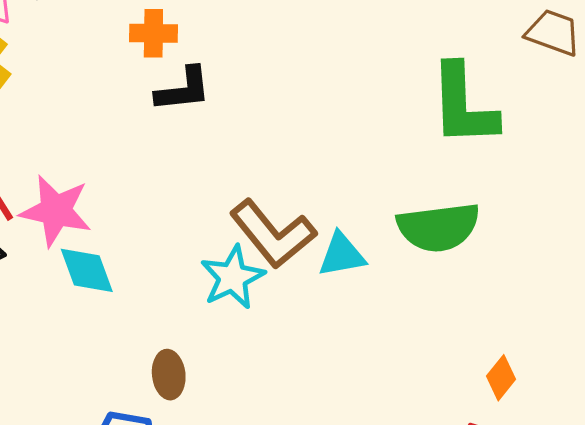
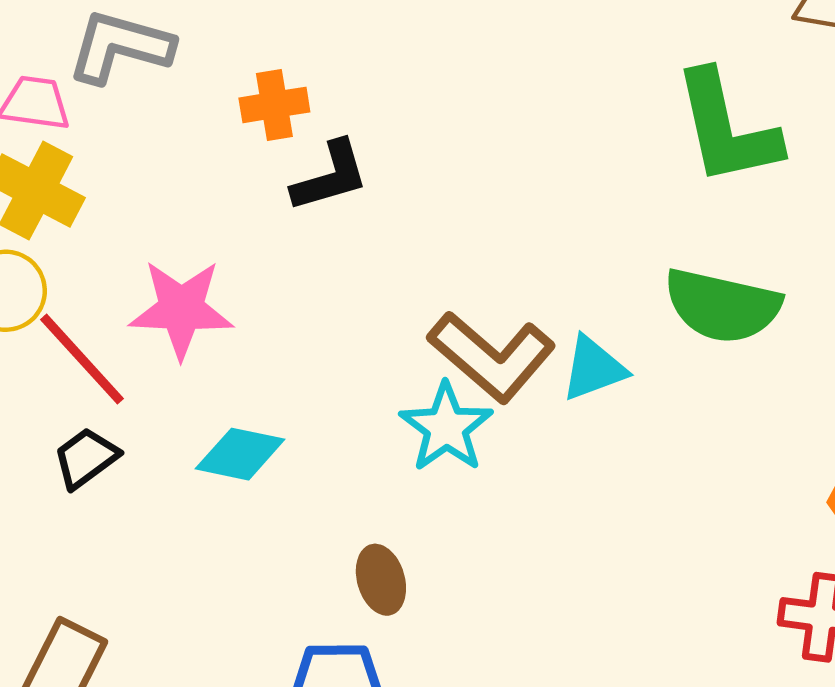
pink star: (56, 211) -> (181, 309), moved
green semicircle: (438, 227) -> (722, 306), turned 30
cyan diamond: (87, 270) -> (240, 454), turned -48

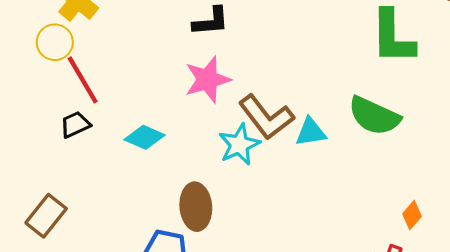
pink star: (181, 309) -> (207, 80), moved, turned -30
brown ellipse: (381, 580) -> (196, 207), size x1.5

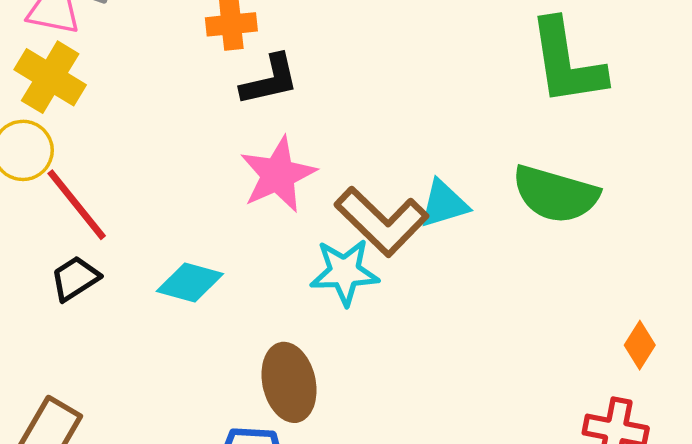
cyan triangle: (311, 132) -> (444, 204), moved
cyan star: (239, 145) -> (345, 272), turned 30

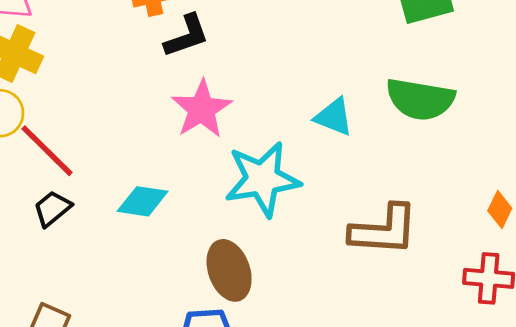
cyan triangle: (444, 204) -> (334, 117), turned 45
brown L-shape: (382, 221) -> (384, 230), moved, turned -34
cyan star: (345, 272) -> (262, 179), size x1.4

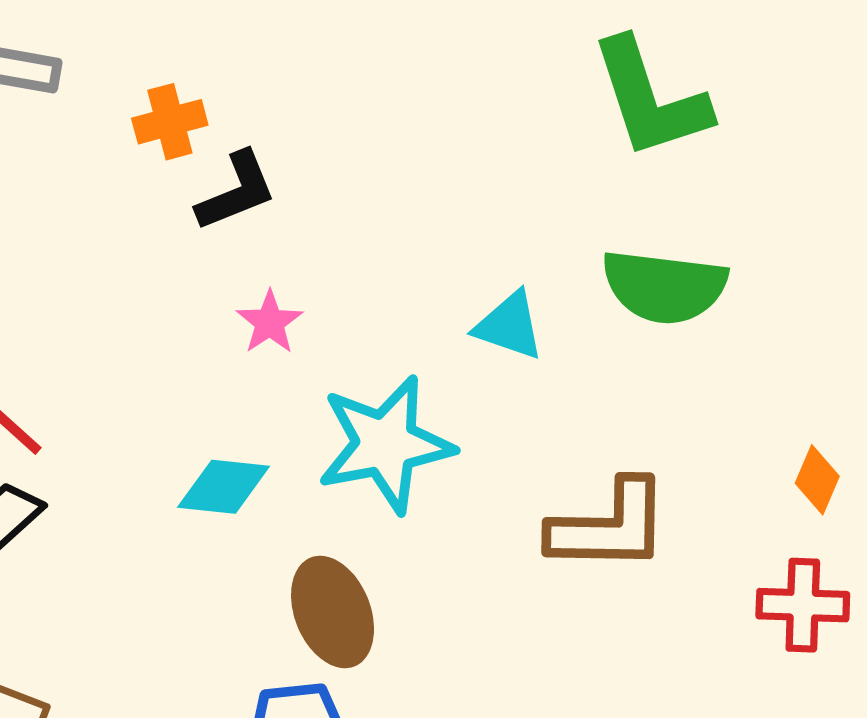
pink star: (202, 109) -> (270, 322), size x0.6
cyan diamond: (143, 201) -> (224, 487), moved

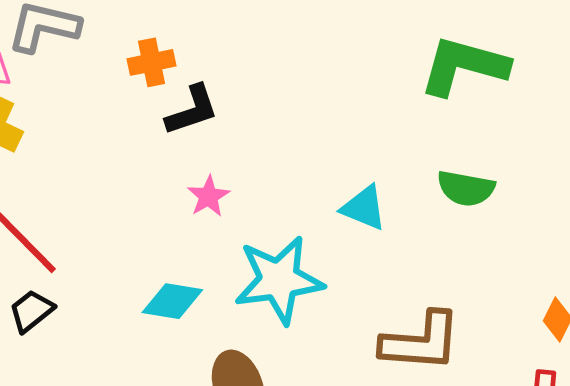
green L-shape: (650, 99) -> (464, 66), turned 120
green semicircle: (664, 287) -> (466, 188), size x0.7

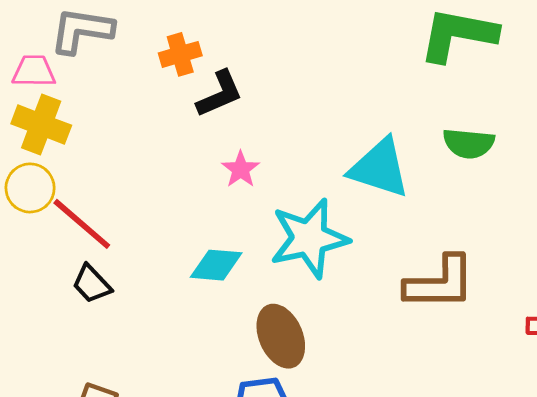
cyan triangle: (364, 208) -> (379, 168), size x1.5
black trapezoid: (31, 311) -> (92, 284), turned -90

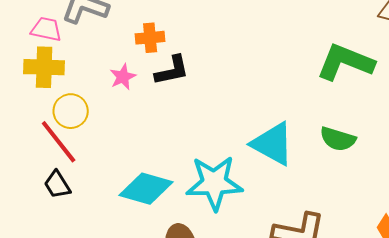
yellow cross: (41, 125) -> (44, 67), turned -30
pink star: (241, 169) -> (123, 77), moved
yellow circle: (30, 188) -> (71, 111), moved
cyan diamond: (216, 265) -> (146, 189), size x1.4

